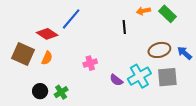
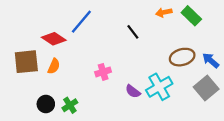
black line: (124, 27) -> (133, 32), moved, turned -32
brown square: (23, 54) -> (26, 62), turned -30
gray square: (167, 77) -> (206, 88), moved, turned -35

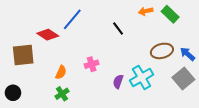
orange semicircle: (54, 66) -> (61, 72), moved
purple semicircle: (133, 91) -> (118, 82), turned 72
black circle: (46, 104) -> (13, 93), moved

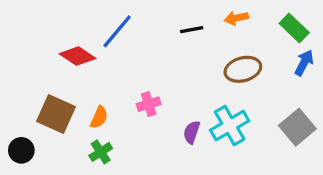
green rectangle: (170, 14) -> (294, 28), moved
black line: (118, 28) -> (192, 30), moved, turned -64
brown ellipse: (162, 51) -> (243, 69), moved
blue arrow: (187, 54) -> (304, 63), moved, turned 77
brown square: (23, 55) -> (56, 114), moved, turned 30

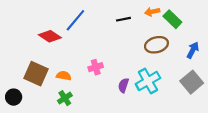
green rectangle: (294, 28) -> (172, 19), moved
blue arrow: (304, 63) -> (193, 50), moved
orange semicircle: (99, 117) -> (64, 76), turned -104

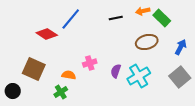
orange semicircle: (64, 76) -> (69, 75), moved
purple semicircle: (123, 85) -> (116, 71), moved

